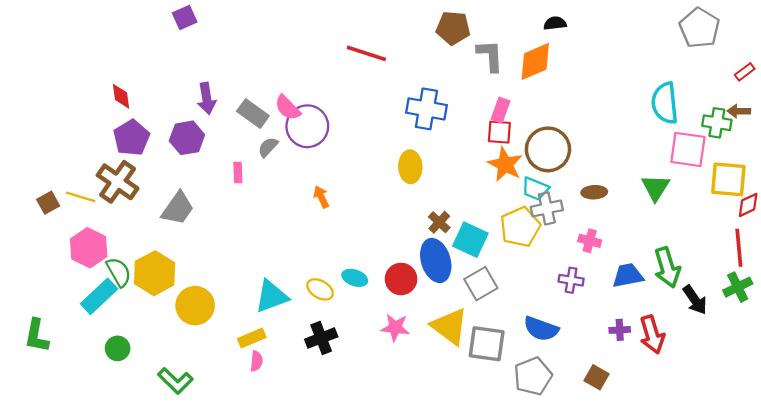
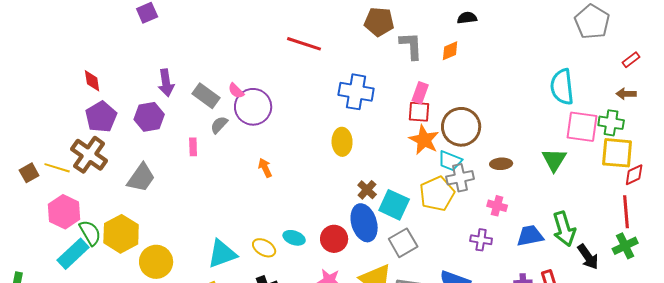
orange diamond: (535, 61) -> (450, 51), size x0.6
pink semicircle: (288, 108) -> (236, 91), size x0.7
green cross: (717, 123) -> (611, 123), moved

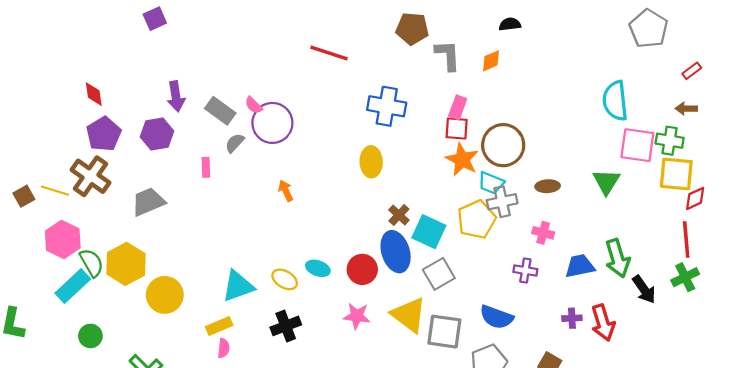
gray trapezoid: (141, 178) -> (148, 202), turned -148

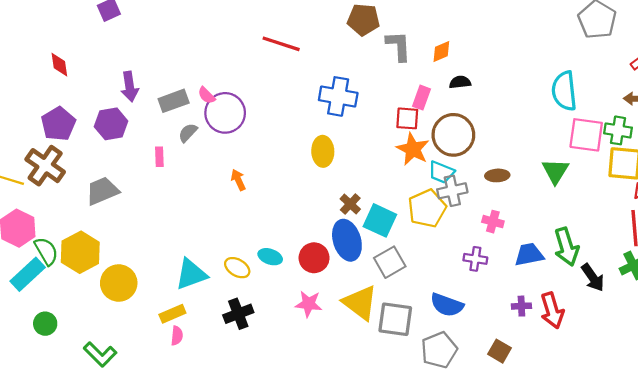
black semicircle: (510, 24) -> (460, 82), moved
red diamond: (94, 94) -> (59, 65), moved
pink rectangle: (458, 107) -> (422, 98), moved
gray rectangle: (220, 111) -> (174, 101), turned -56

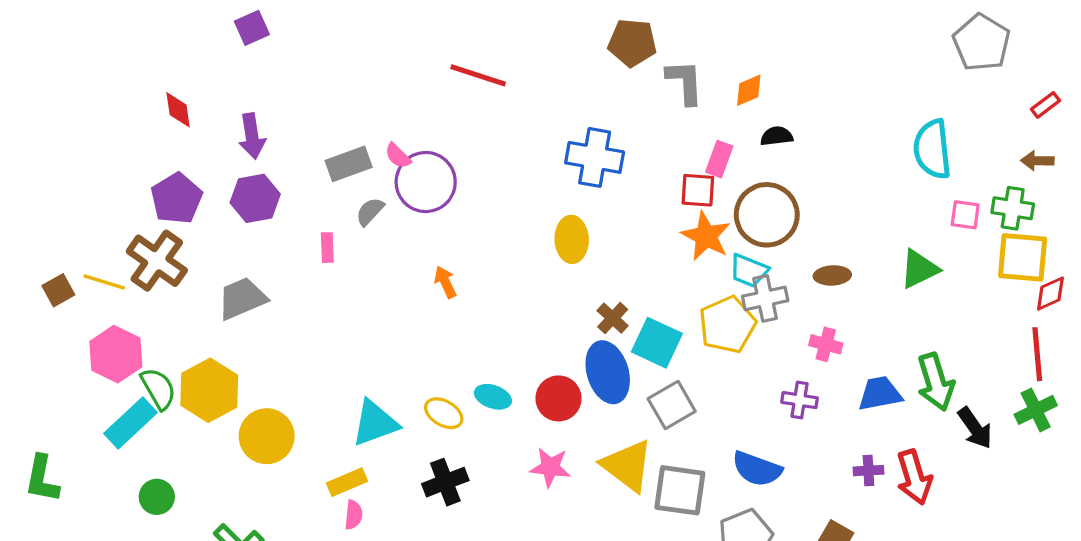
red line: (281, 44) -> (478, 75), moved
purple arrow: (130, 87) -> (252, 136), moved
pink square: (586, 135) -> (965, 215), size x0.6
green triangle: (555, 171) -> (919, 269), turned 32

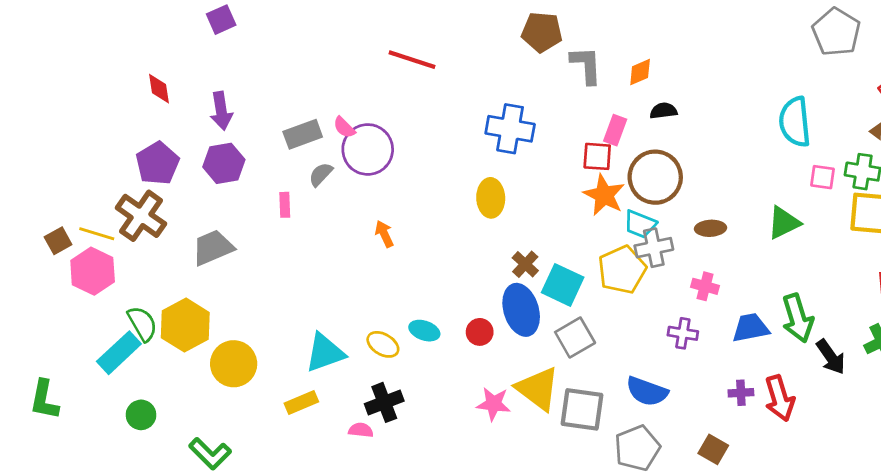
pink hexagon: (116, 354) -> (93, 271), moved
red circle: (559, 398) -> (480, 332), size x0.7
pink star: (550, 467) -> (493, 404), moved
pink semicircle: (354, 515) -> (361, 430), moved, turned -90

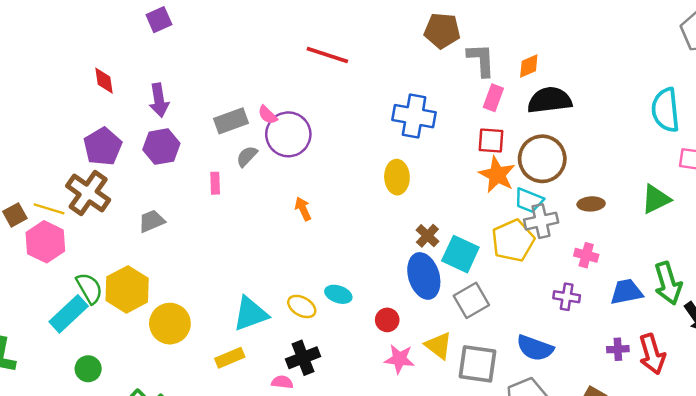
black semicircle: (664, 111) -> (550, 100), size x1.8
pink rectangle: (615, 130) -> (493, 98), moved
gray trapezoid: (213, 248) -> (152, 221), size x0.7
red circle: (480, 332) -> (387, 320), moved
yellow triangle: (538, 389) -> (438, 346), size x0.7

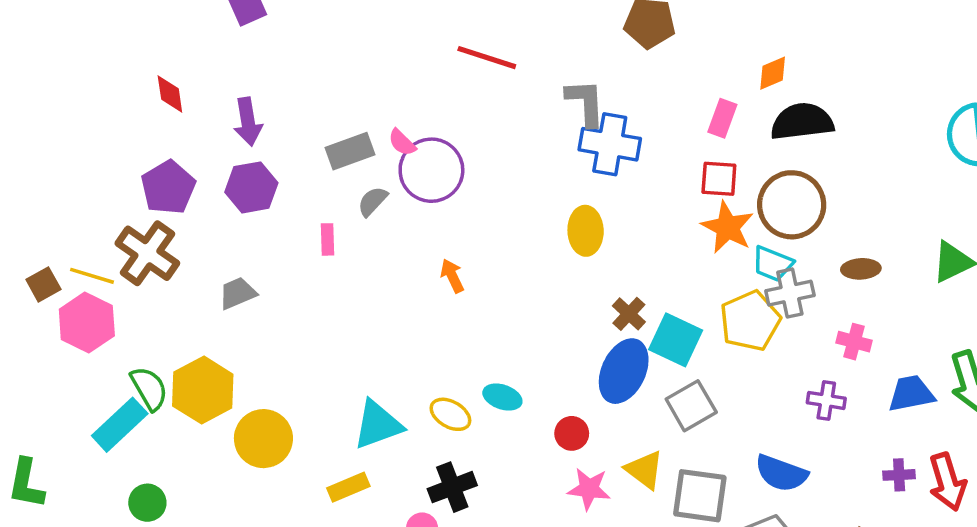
gray L-shape: (481, 60) -> (586, 103), moved
blue ellipse: (424, 276) -> (624, 371), turned 42

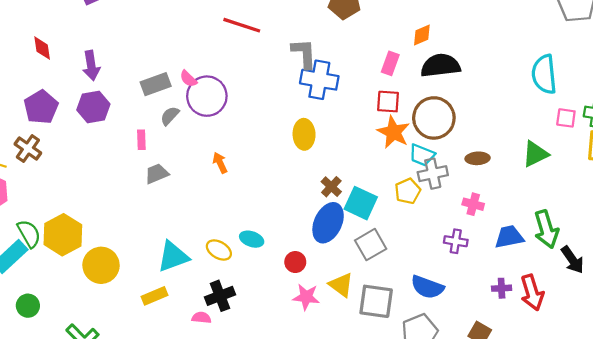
brown cross: (147, 253) -> (28, 149), size x0.7
gray trapezoid: (237, 293) -> (157, 174), moved
yellow pentagon: (750, 321) -> (408, 191), size x0.7

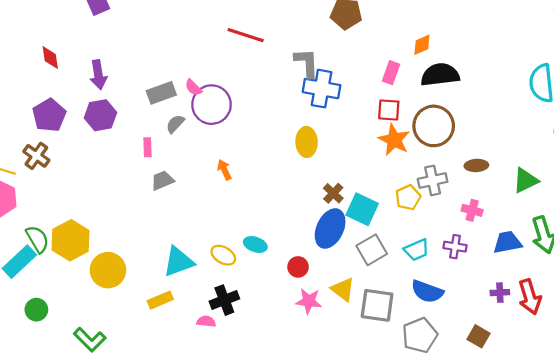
green triangle: (535, 154) -> (526, 180), moved
cyan trapezoid: (422, 155) -> (417, 250), moved, turned -45

